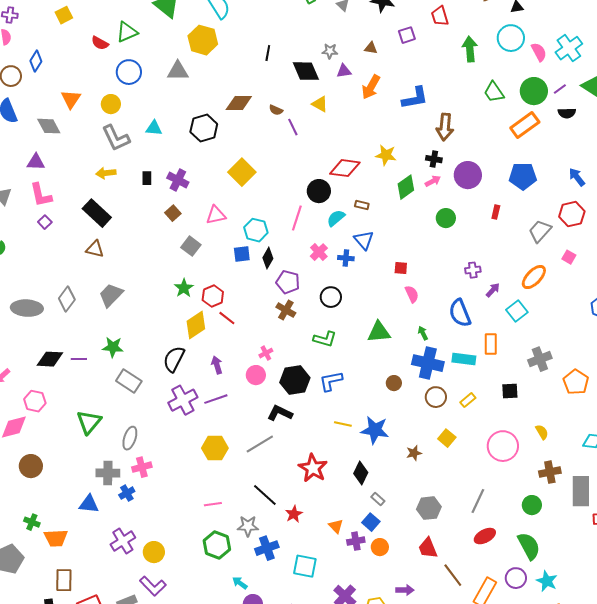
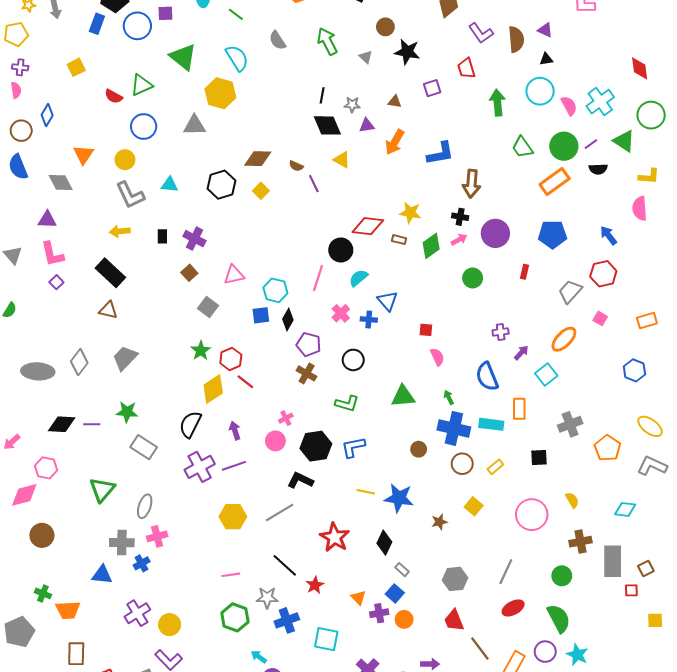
black line: (268, 53) -> (322, 95), moved
yellow square: (242, 172) -> (261, 191), moved, size x0.6
brown rectangle: (362, 205) -> (399, 240), moved

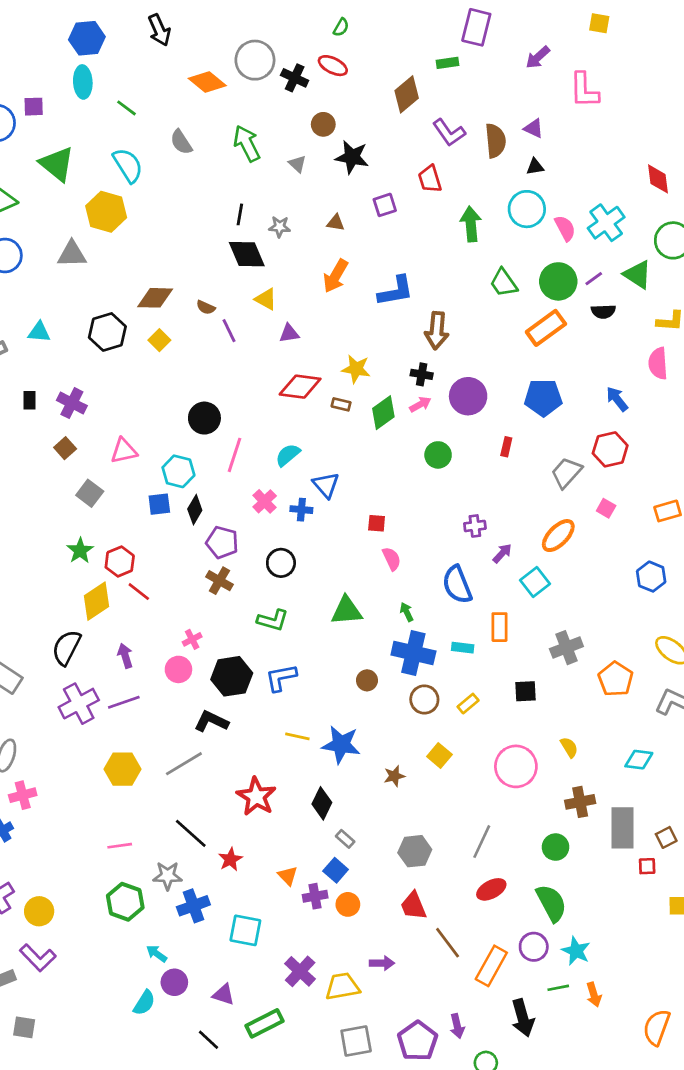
purple triangle: (367, 125) -> (289, 333), moved
black circle: (341, 250) -> (204, 418), moved
cyan rectangle: (491, 424) -> (463, 648), size x0.7

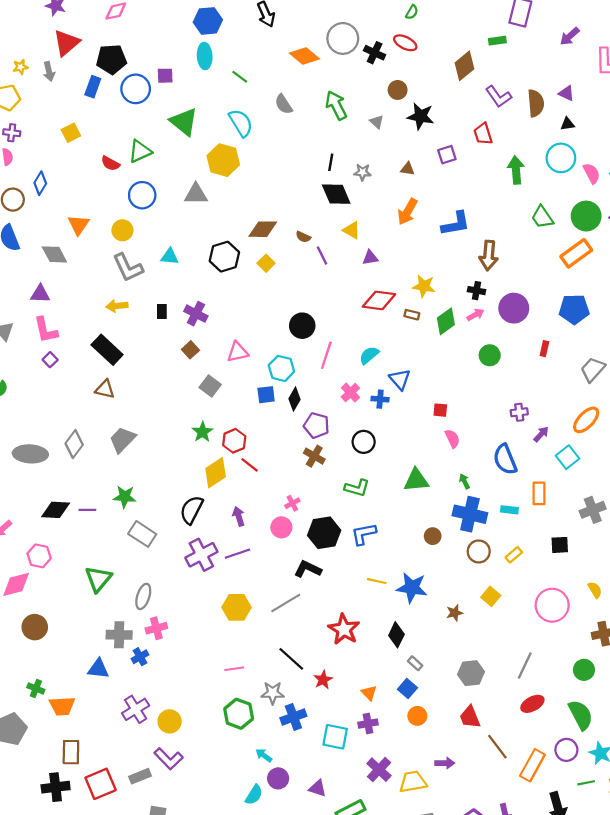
purple cross: (315, 896) -> (368, 724), moved

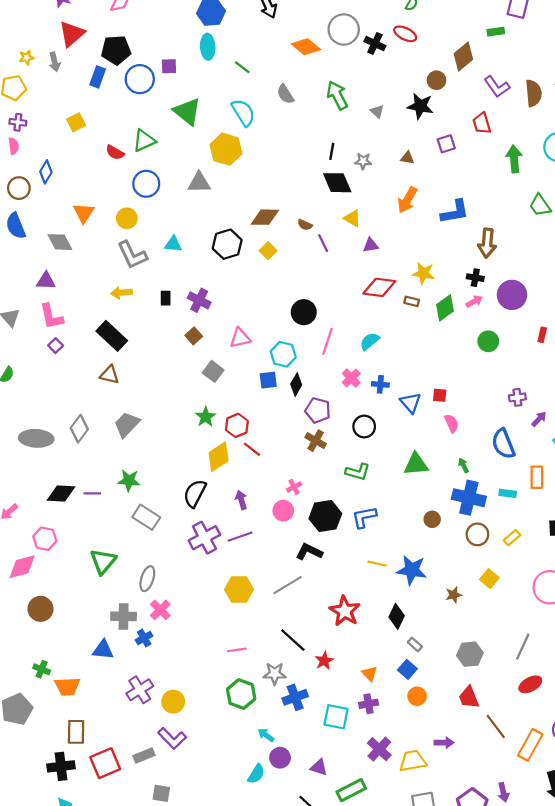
brown circle: (398, 90) -> (436, 80), moved
blue triangle: (400, 379) -> (411, 403), moved
pink cross: (156, 628) -> (160, 610), turned -30

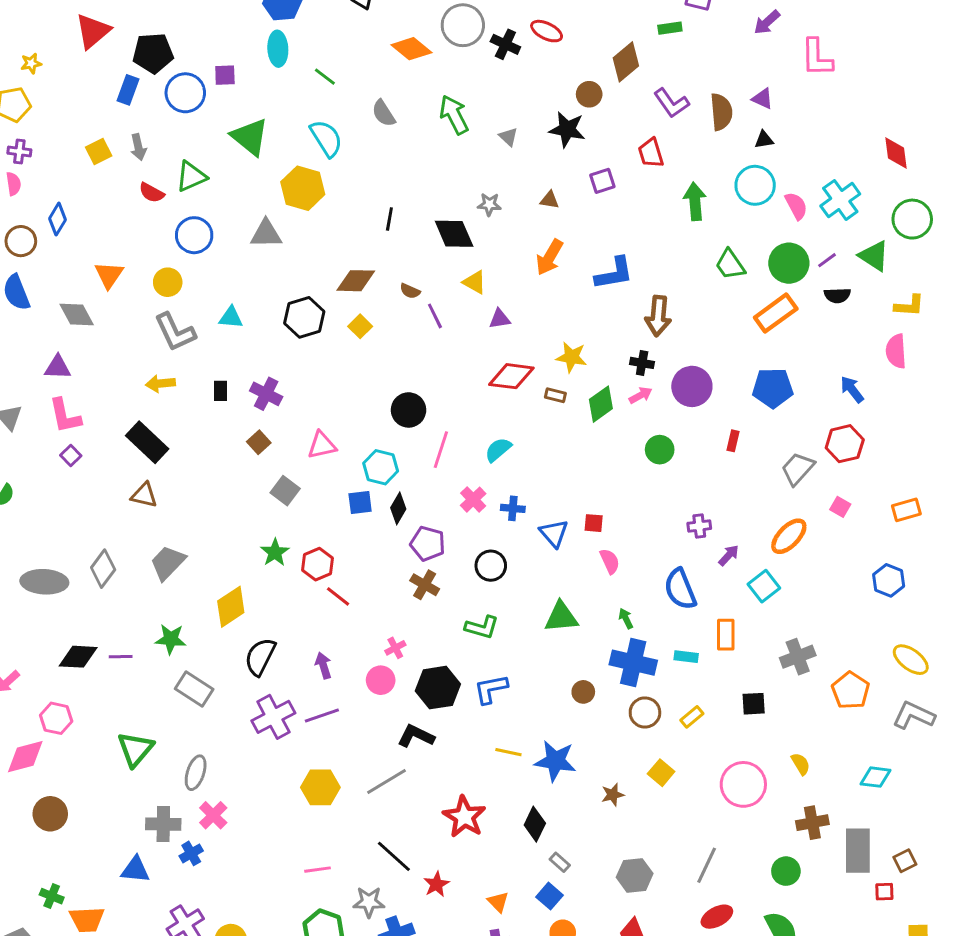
gray arrow: (55, 62) -> (138, 147), moved
black line: (332, 151) -> (389, 219), moved
yellow diamond: (219, 457) -> (231, 607), moved

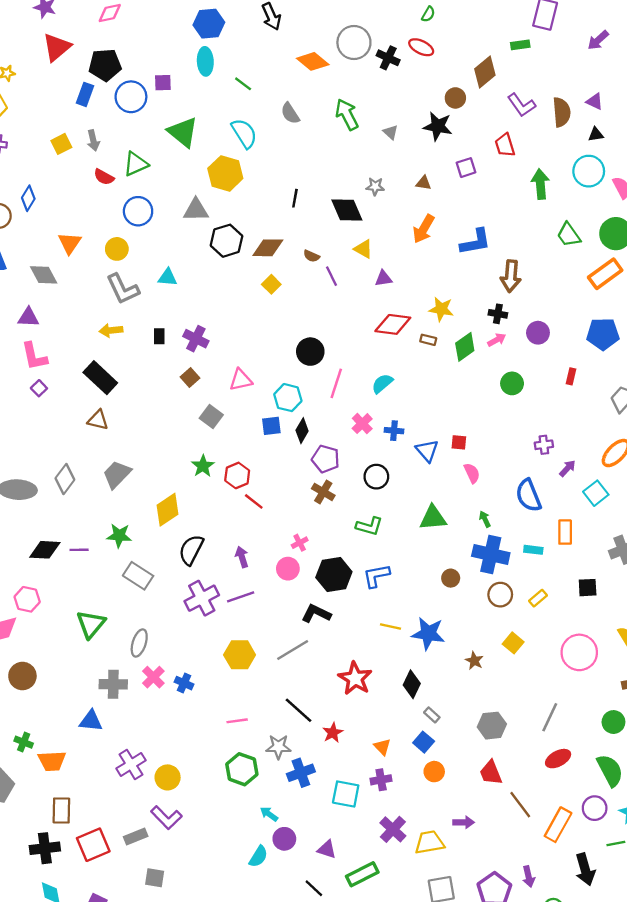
black hexagon: (304, 317) -> (227, 241), moved
purple circle: (692, 386) -> (538, 333), size x0.7
brown star: (613, 795) -> (474, 661), turned -30
blue cross: (191, 853) -> (184, 683), moved, turned -36

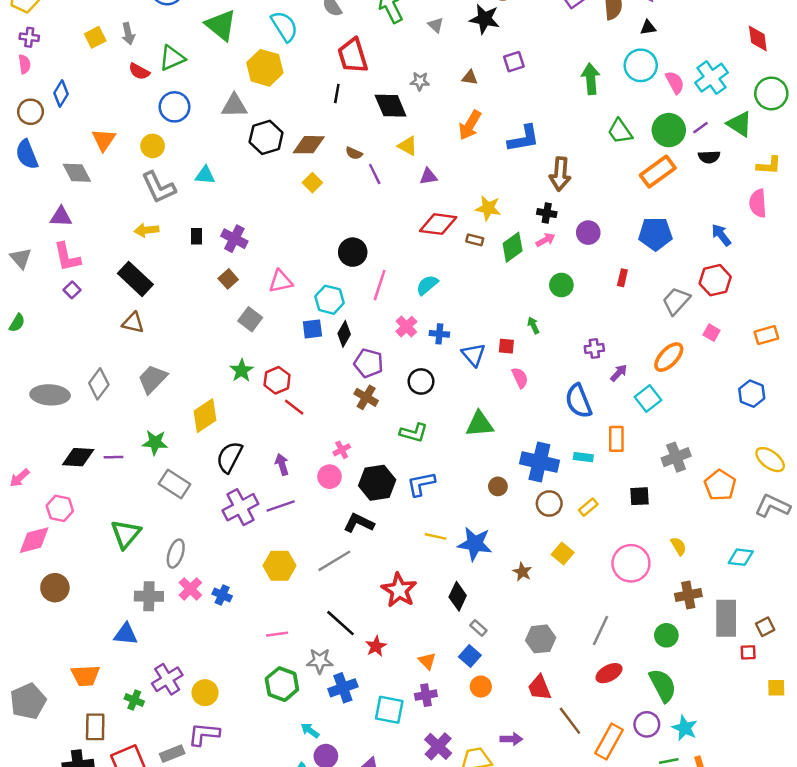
red trapezoid: (505, 145) -> (353, 56), moved, size x1.4
green arrow: (485, 519) -> (533, 325), moved
green cross: (24, 742) -> (134, 700), moved
purple L-shape: (166, 818) -> (204, 734), turned 140

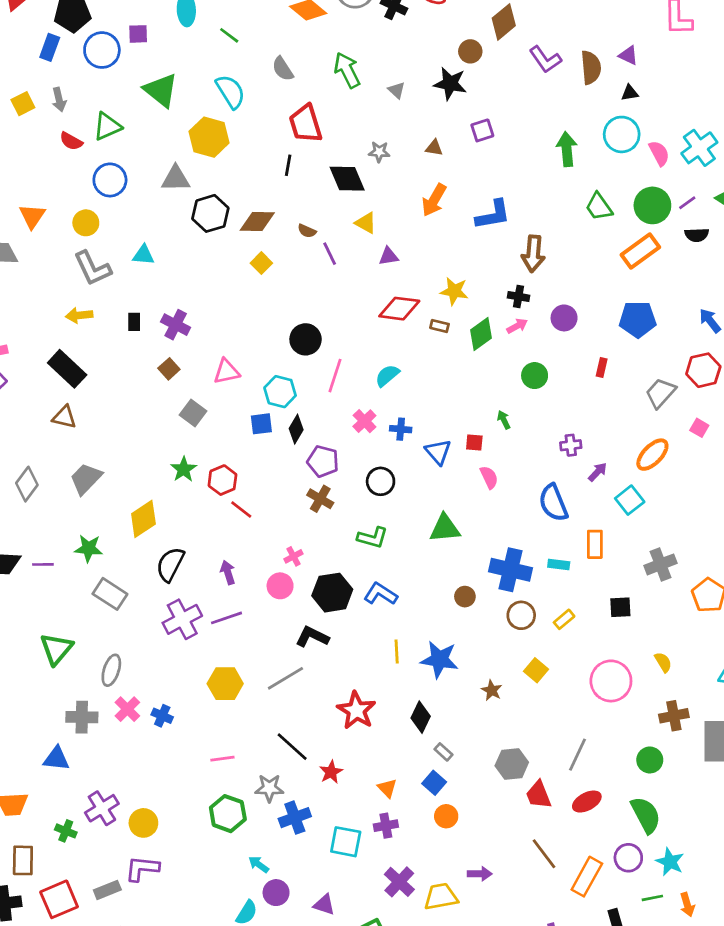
blue L-shape: (421, 484) -> (381, 594), turned 44
yellow line: (436, 536) -> (397, 651), turned 75
red trapezoid: (539, 688) -> (539, 795), moved

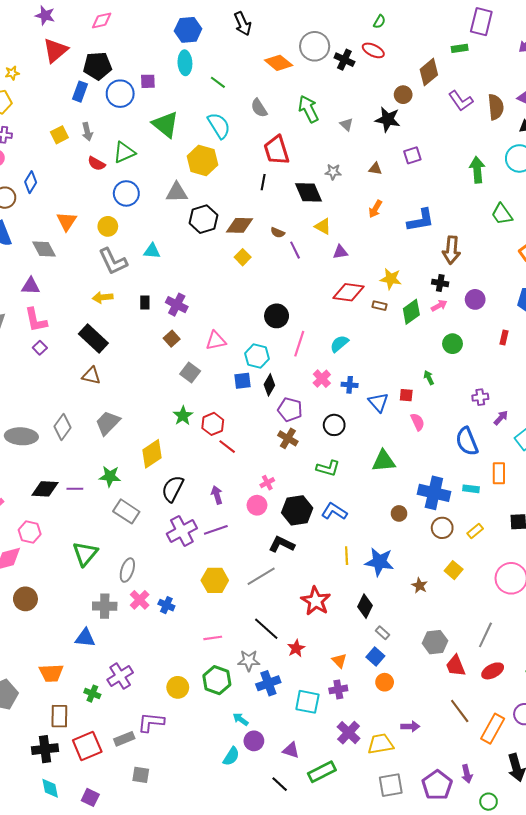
orange arrow: (434, 200) -> (375, 209), size x0.7
yellow circle: (143, 823) -> (178, 687), moved

